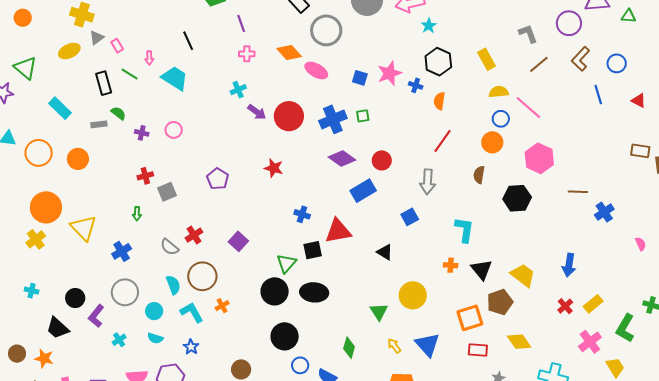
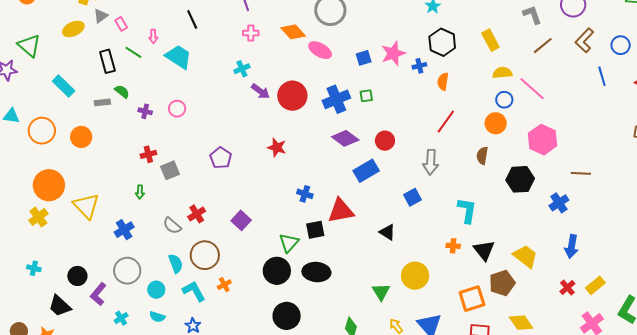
blue square: (360, 78) -> (364, 58), turned -35
blue cross: (416, 85) -> (419, 66), turned -32
blue cross: (604, 212) -> (559, 203), moved

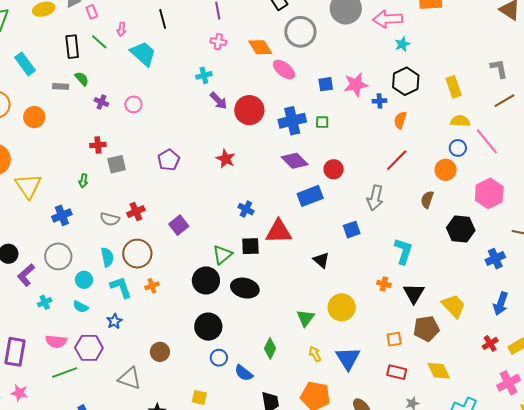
gray semicircle: (172, 226) -> (110, 219), turned -36
orange square: (472, 299) -> (394, 339), size x0.6

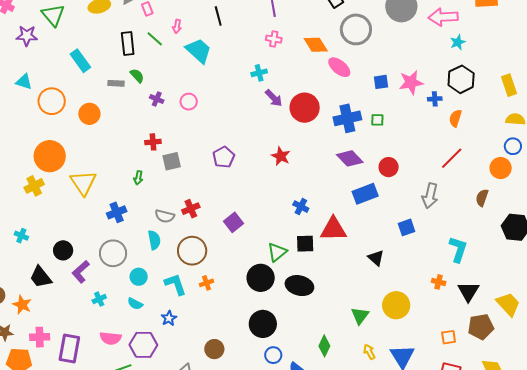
cyan semicircle: (107, 257) -> (154, 240), moved

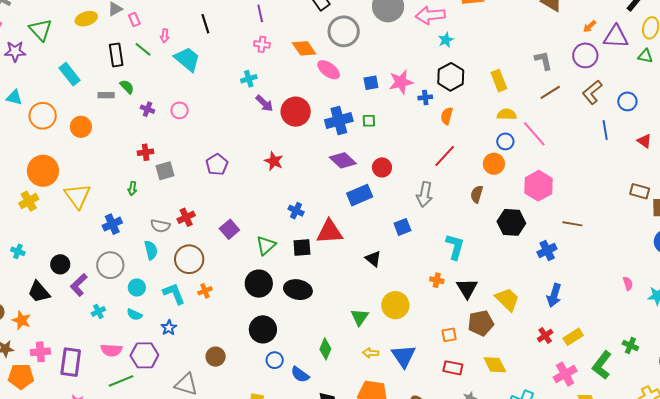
green triangle: (277, 252) -> (266, 245), moved
yellow arrow: (369, 352) -> (370, 353), turned -56

